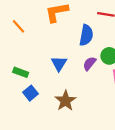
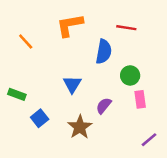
purple semicircle: (90, 64) -> (104, 106), moved
green rectangle: (21, 72) -> (17, 94), moved

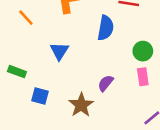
green circle: (130, 75) -> (143, 51), moved
blue triangle: (72, 84) -> (59, 51), moved
blue square: (40, 118) -> (40, 96), turned -36

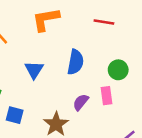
blue semicircle: (106, 28) -> (75, 62), moved
pink rectangle: (143, 77) -> (107, 96), moved

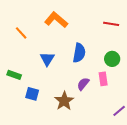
orange L-shape: (46, 19) -> (56, 20), turned 50
red line: (104, 22) -> (111, 24), moved

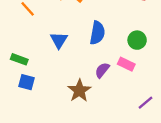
pink rectangle: (103, 79) -> (126, 64), turned -56
blue square: (32, 94) -> (26, 82), moved

